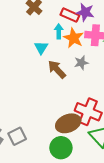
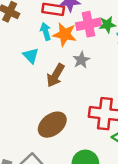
brown arrow: (57, 69) -> (56, 75), turned -90
brown ellipse: (68, 123) -> (52, 125), moved

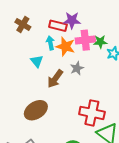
brown ellipse: (52, 125) -> (36, 110), moved

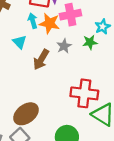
green star: (100, 42) -> (90, 42), moved
brown ellipse: (36, 110) -> (26, 114), moved

